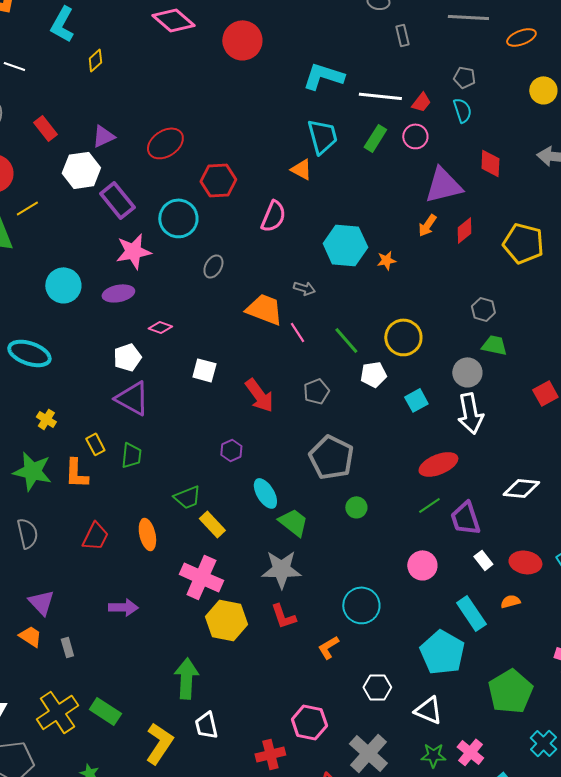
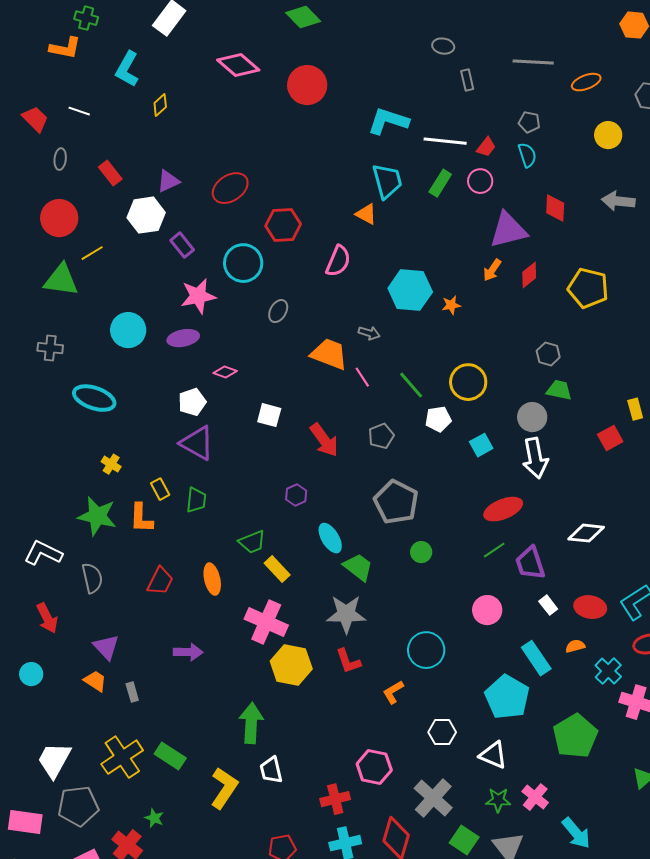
purple rectangle: (117, 200) -> (182, 245), size x0.7
cyan cross: (543, 743) -> (608, 671), moved

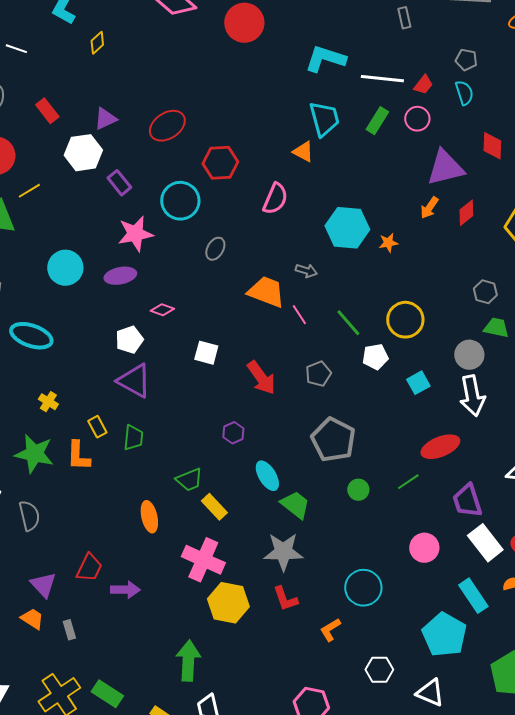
green line: (494, 550) -> (408, 482), moved
red trapezoid: (160, 581) -> (89, 568), moved
white rectangle: (548, 605) -> (485, 543), size x1.8

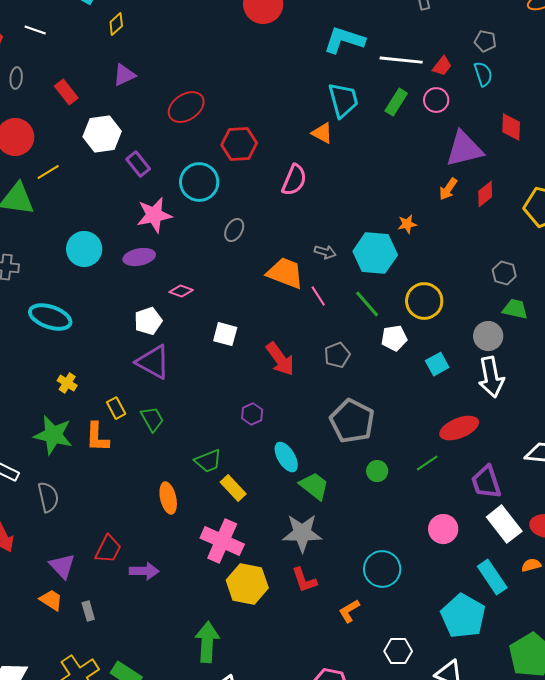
purple triangle: (105, 119) -> (124, 75), moved
cyan hexagon: (347, 228) -> (375, 253), moved
green trapezoid: (133, 438) -> (152, 419), turned -36

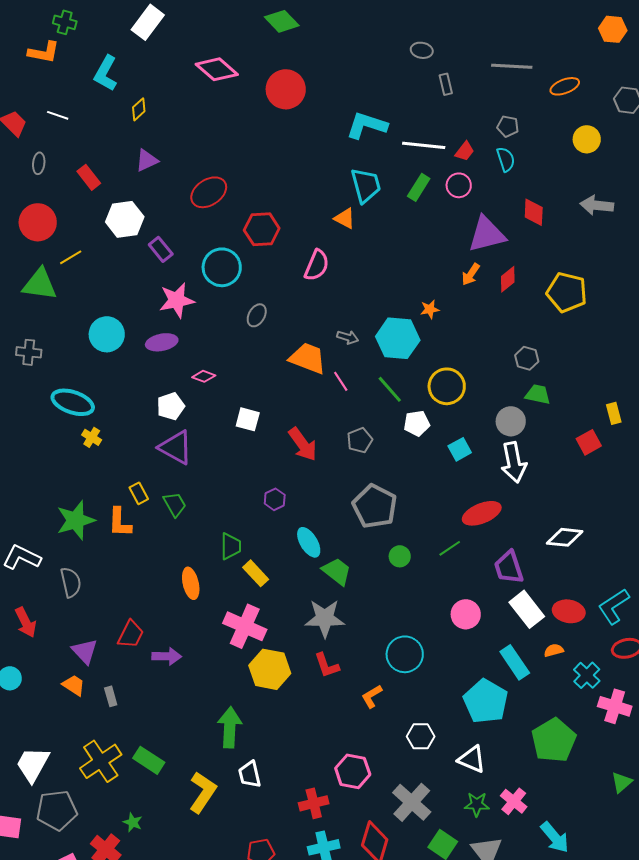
yellow cross: (67, 383) -> (92, 437), moved
green star: (53, 435) -> (76, 520), turned -30
green trapezoid: (208, 461) -> (231, 546), turned -68

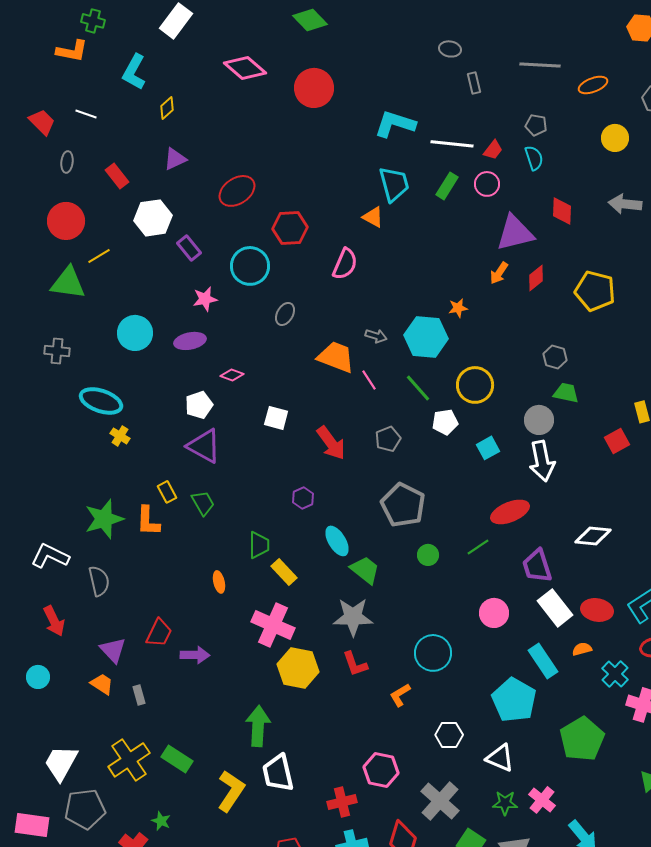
pink star: (177, 300) -> (205, 299), size x0.7
orange ellipse: (191, 583) -> (219, 582), size x0.7
white trapezoid: (250, 774) -> (278, 773), size x1.4

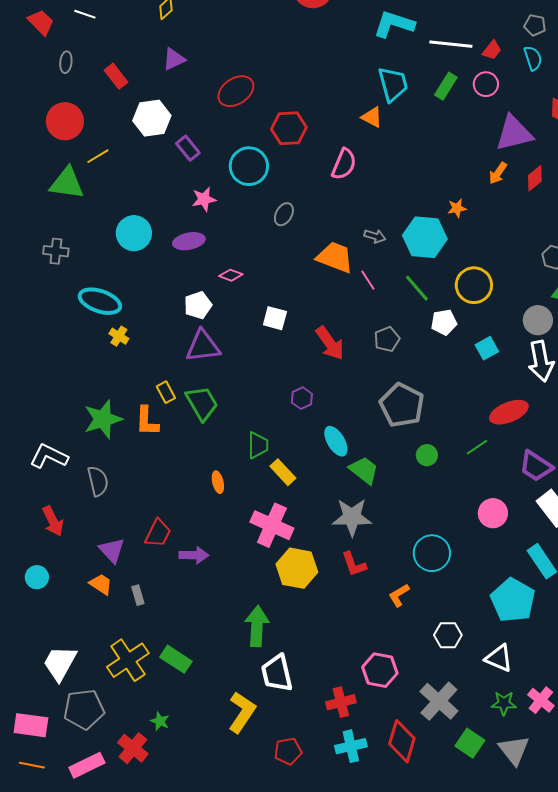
purple triangle: (204, 446) -> (203, 346), turned -36
green trapezoid: (203, 503) -> (202, 403), size x1.4
purple trapezoid: (537, 566) -> (536, 466), turned -39
yellow L-shape: (231, 791) -> (242, 712), moved

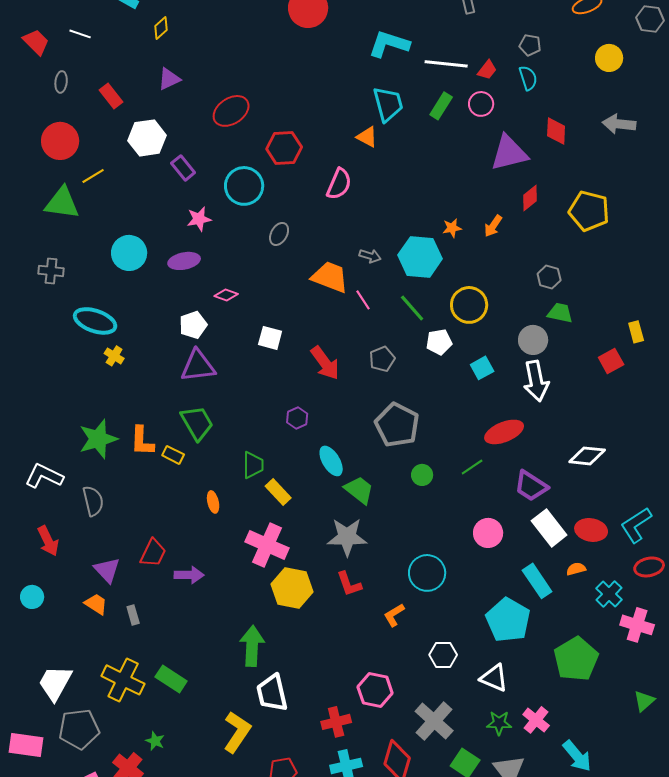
orange arrow: (498, 173) -> (493, 226), moved
yellow rectangle: (166, 392) -> (173, 455), moved, turned -35
yellow cross: (128, 660) -> (123, 680), turned -30

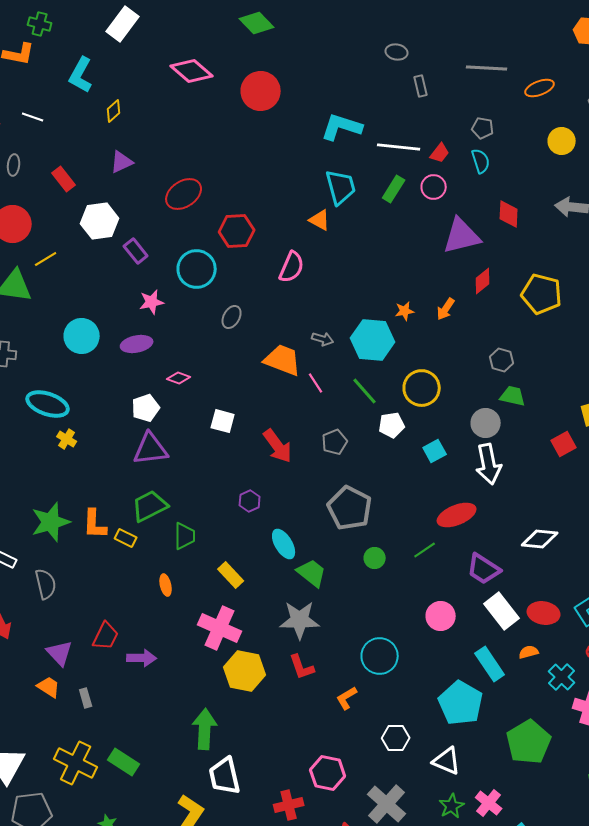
green trapezoid: (197, 423) -> (150, 506), turned -87
green trapezoid: (253, 465) -> (185, 536), moved
green star: (499, 723) -> (452, 806), turned -30

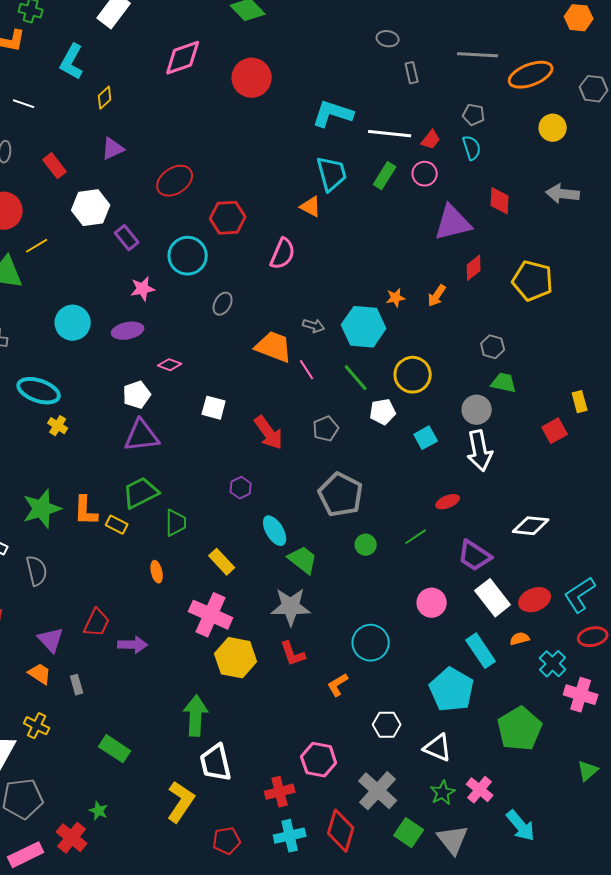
pink diamond: (192, 71) -> (183, 58), turned -60
orange ellipse: (540, 88) -> (531, 75), size x1.5
red ellipse: (457, 515) -> (448, 502), size x0.6
red ellipse: (544, 613) -> (535, 600), turned -32
yellow cross: (76, 763) -> (37, 726), moved, size x0.6

